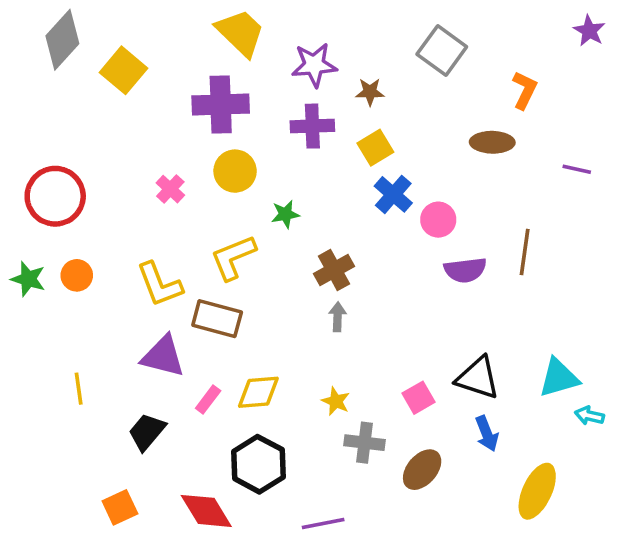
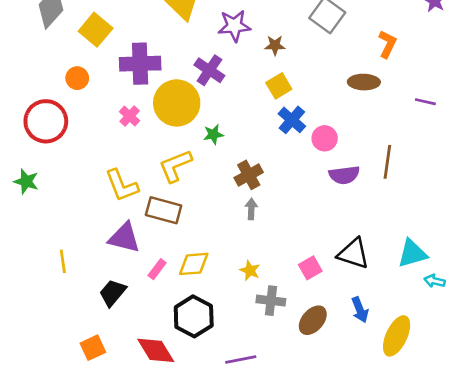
purple cross: (221, 104) -> (140, 64), moved
purple cross: (312, 126) -> (209, 70), moved, turned 36
yellow circle: (235, 171) -> (177, 103), size x1.5
orange circle: (77, 275) -> (77, 78), moved
blue arrow: (487, 434) -> (360, 310), moved

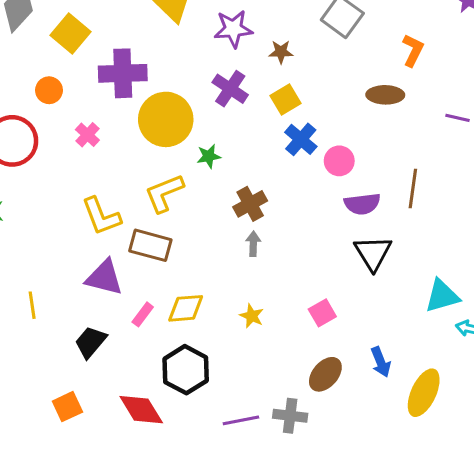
purple cross: (209, 70) -> (230, 89), moved
pink cross: (130, 116) -> (87, 135), moved
black triangle: (353, 253) -> (373, 253), moved, turned 40
gray cross: (271, 301) -> (290, 416), moved

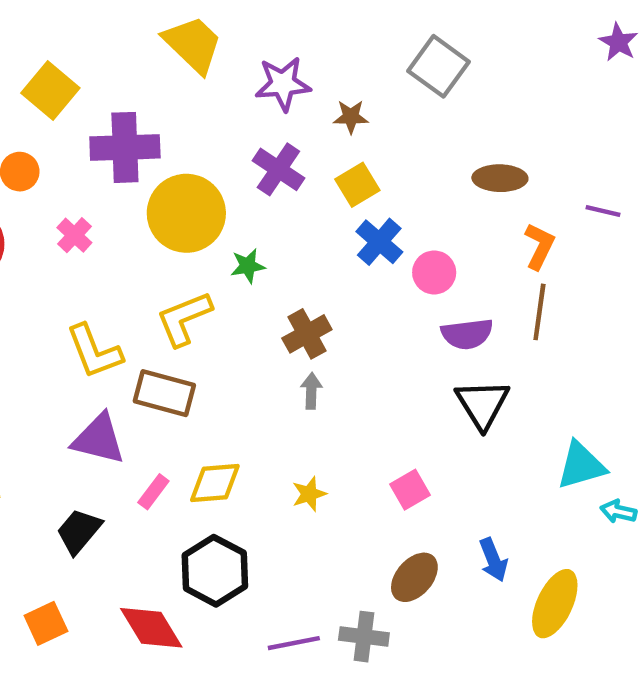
orange L-shape: (413, 50) -> (539, 246), moved
yellow star: (252, 316) -> (309, 494), turned 30

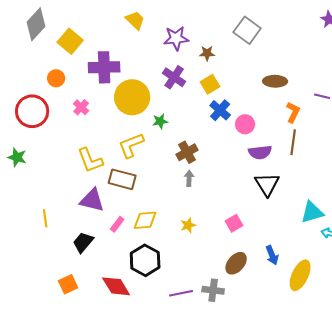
yellow trapezoid: (193, 44) -> (135, 20), size x0.7

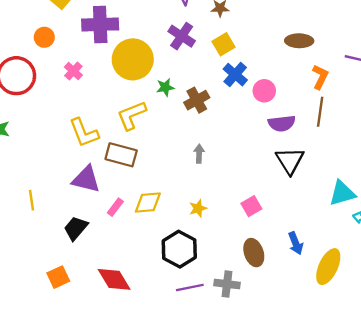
brown cross: (187, 152) -> (197, 100), moved
black hexagon: (145, 260) -> (179, 249), moved
brown ellipse: (236, 263) -> (254, 253), turned -60

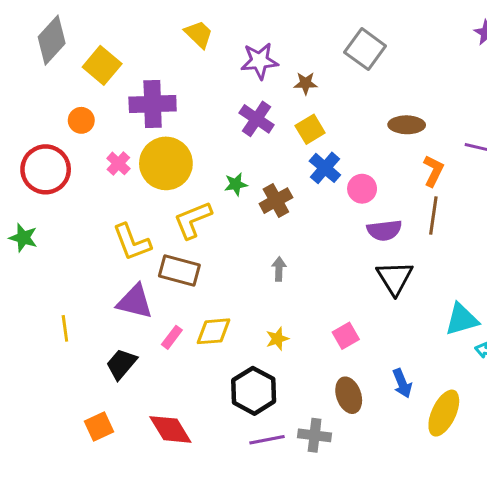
yellow circle: (133, 59) -> (166, 163), moved

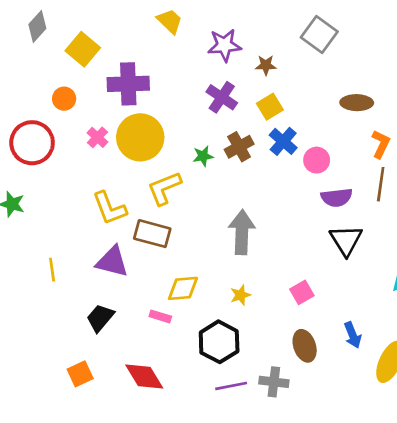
gray diamond: (52, 40) -> (37, 26), size x0.7
brown cross: (276, 201) -> (239, 147), moved
gray arrow: (279, 269) -> (242, 232), size x2.0
yellow line: (65, 328) -> (52, 270), moved
pink rectangle: (172, 337) -> (160, 316), moved, turned 70

